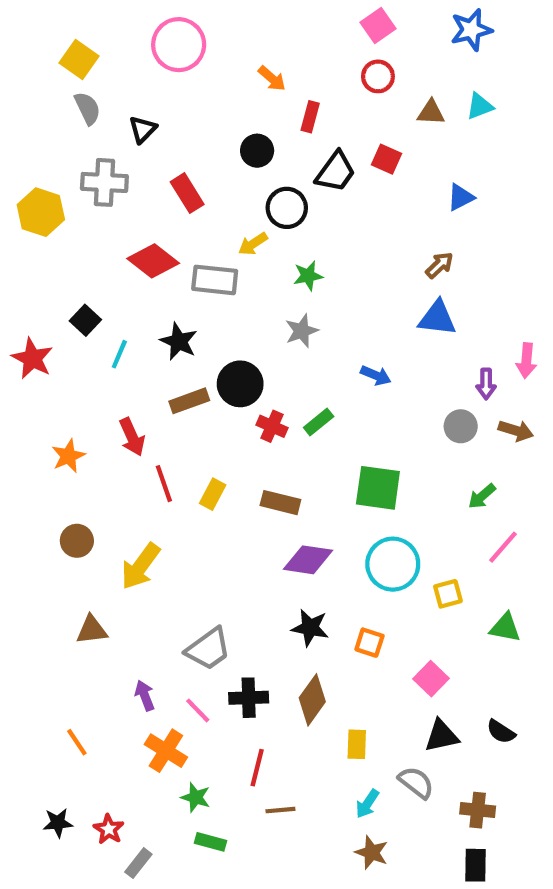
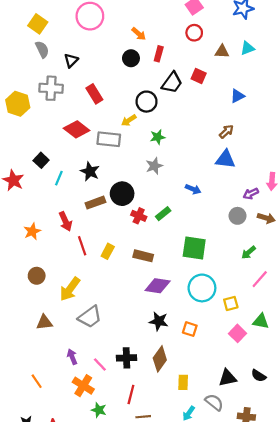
black circle: (257, 151) -> (131, 58), moved
purple arrow: (486, 384) -> (251, 194), turned 64
gray trapezoid: (208, 649) -> (90, 317), moved
pink square: (431, 679) -> (237, 333), moved

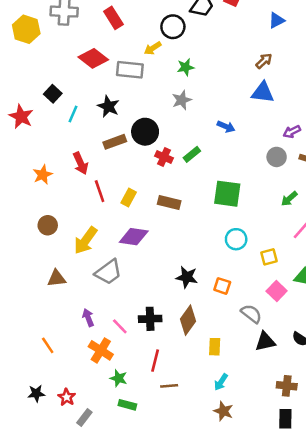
purple diamond: (158, 286) -> (134, 237), moved
cyan circle: (202, 288) -> (236, 239), size x0.7
gray semicircle: (214, 402) -> (251, 314), moved

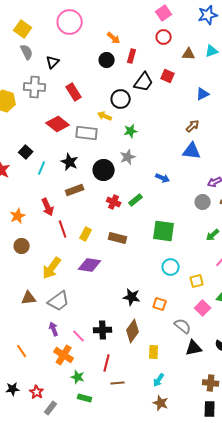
yellow arrow: (153, 48) -> (105, 116), turned 56
black circle: (145, 132) -> (104, 170), moved
brown circle: (48, 225) -> (22, 246), moved
gray trapezoid: (108, 272) -> (59, 301), moved

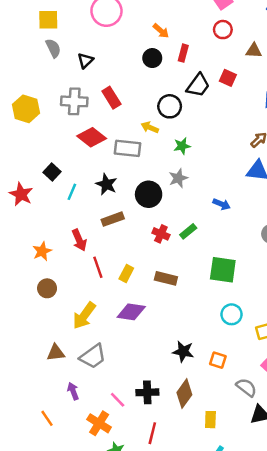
yellow square: (23, 29) -> (48, 20), turned -36
gray cross: (35, 87) -> (74, 101), moved
purple arrow: (54, 329) -> (73, 391), moved

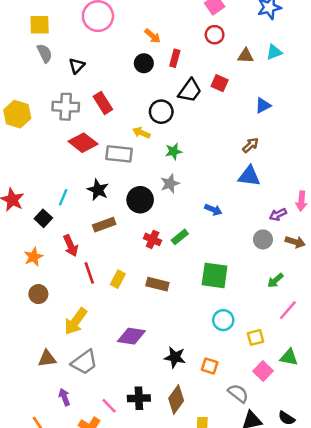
black square: (52, 172) -> (43, 218), moved
purple diamond: (131, 312) -> (131, 336), moved

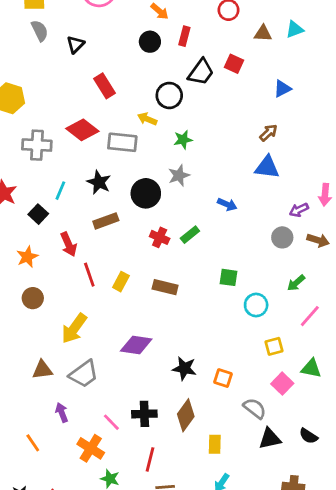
gray cross: (66, 107) -> (37, 145), moved
green square: (215, 275) -> (229, 277), size x0.6
cyan circle: (223, 320) -> (256, 305), moved

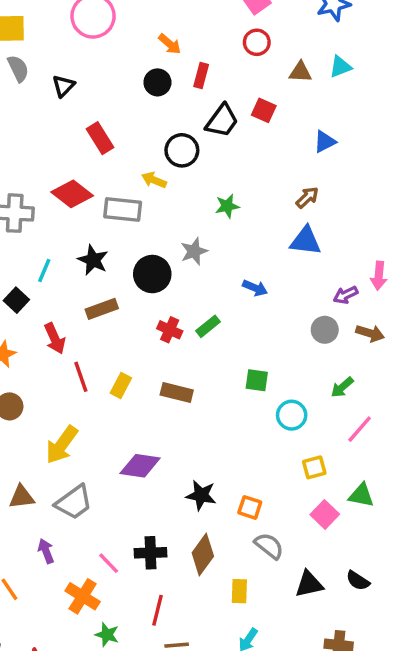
green star: (183, 140) -> (227, 206), moved
gray semicircle: (255, 408) -> (269, 546), moved

